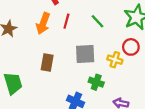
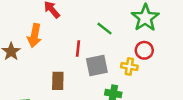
red line: (66, 21) -> (78, 48), moved
orange arrow: (43, 23) -> (34, 36), moved

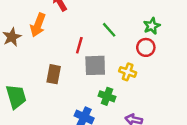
green star: (145, 18) -> (152, 26), size x0.6
red circle: (144, 50) -> (146, 47), moved

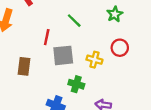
red circle: (146, 47) -> (120, 48), moved

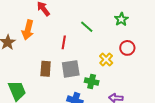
gray square: (63, 55) -> (71, 69), moved
yellow cross: (94, 60) -> (106, 59), turned 32

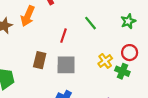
green cross: (92, 82) -> (122, 71), moved

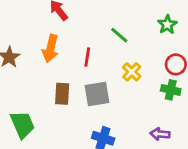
orange arrow: (28, 16) -> (50, 49), moved
yellow cross: (105, 61) -> (132, 72), moved

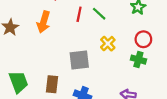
red line: (87, 57) -> (79, 14), moved
brown rectangle: (62, 94) -> (52, 84), moved

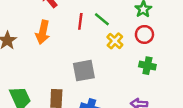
red circle: (143, 39) -> (144, 34), moved
yellow cross: (108, 44) -> (115, 41), moved

